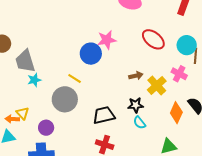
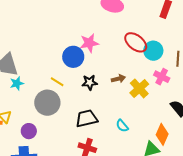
cyan circle: (187, 45) -> (153, 51), moved
black star: (136, 105) -> (90, 82), moved
orange diamond: (176, 113) -> (162, 134), moved

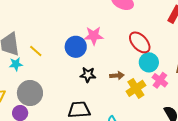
cyan circle: (153, 51) -> (149, 62), moved
yellow line: (57, 82) -> (36, 51), moved
gray circle: (47, 103) -> (30, 93), moved

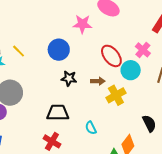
pink star: (94, 36) -> (82, 24), moved
red ellipse: (140, 42) -> (111, 56), moved
pink cross: (160, 80) -> (143, 50), moved

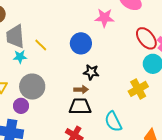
red ellipse: (111, 56) -> (146, 38), moved
brown arrow: (98, 81) -> (81, 89), moved
cyan semicircle: (91, 128) -> (113, 122), size x1.5

